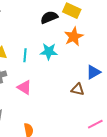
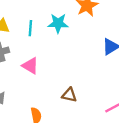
brown triangle: (78, 89) -> (69, 95), moved

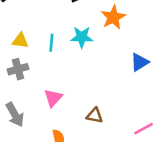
pink triangle: (30, 66) -> (53, 98), moved, turned 42

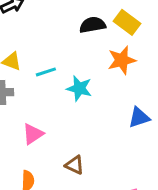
cyan star: (82, 37) -> (79, 88), moved
cyan line: (51, 43) -> (46, 72), turned 54

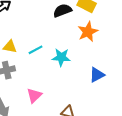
blue triangle: (139, 118) -> (97, 75), moved

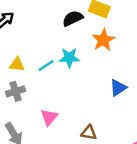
cyan star: (61, 57) -> (69, 58), moved

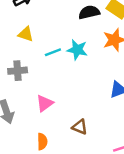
yellow triangle: (17, 64) -> (26, 34), moved

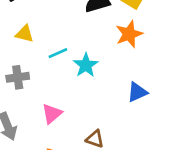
cyan star: (77, 50) -> (86, 65), moved, turned 30

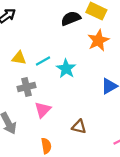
yellow triangle: (25, 34) -> (19, 58), moved
gray cross: (18, 77) -> (27, 87), moved

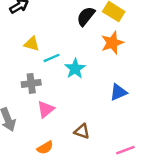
black semicircle: (71, 18) -> (86, 16), turned -36
yellow triangle: (19, 58) -> (32, 44), moved
orange semicircle: (46, 146) -> (45, 148), turned 63

